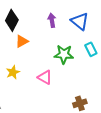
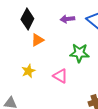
purple arrow: (52, 20) -> (67, 19), turned -88

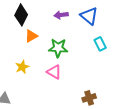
green star: (79, 53) -> (58, 48), moved

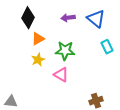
yellow star: (22, 67) -> (38, 60), moved

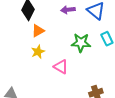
green star: (65, 51) -> (81, 43), moved

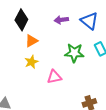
pink triangle: (61, 67) -> (54, 77), turned -42

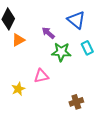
purple arrow: (61, 20) -> (48, 33), moved, turned 48
yellow star: (31, 62) -> (18, 89), moved

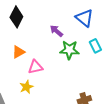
orange triangle: (18, 40) -> (18, 52), moved
pink triangle: (41, 76) -> (35, 67), moved

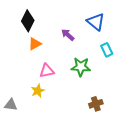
green star: (69, 50) -> (81, 67), moved
orange triangle: (18, 52) -> (35, 44), moved

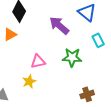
purple arrow: (68, 35) -> (59, 25), size x1.5
orange triangle: (35, 44) -> (10, 34), moved

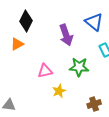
purple arrow: (59, 25) -> (66, 35), turned -150
yellow star: (29, 81) -> (59, 91), moved

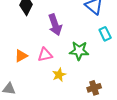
purple arrow: (66, 35) -> (55, 25), moved
orange triangle: (17, 44) -> (21, 56), moved

